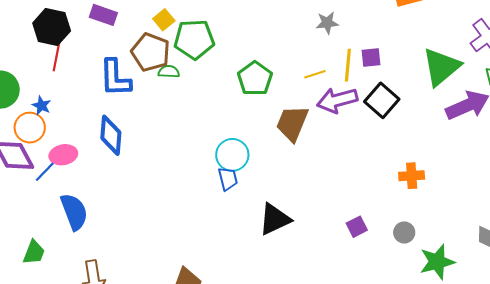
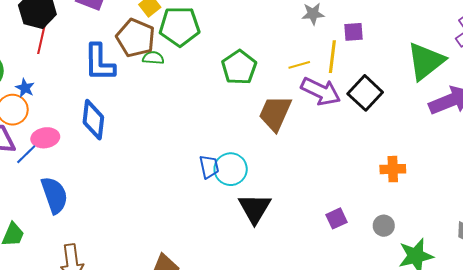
purple square: (371, 58) -> (354, 32), moved
purple arrow: (337, 100) -> (321, 91), turned -141
cyan circle: (232, 155) -> (231, 169), moved
black triangle: (275, 219) -> (255, 208), turned -36

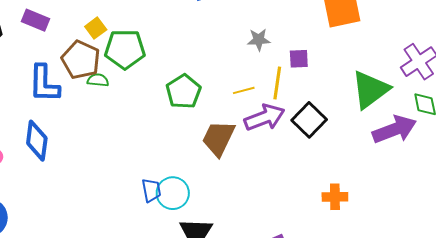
purple arrow: (321, 91) -> (265, 117), turned -48

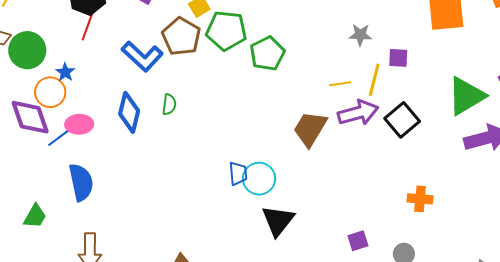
green semicircle: (98, 80) -> (169, 104), moved, turned 85
blue L-shape: (44, 84) -> (142, 56), turned -54
green pentagon: (184, 92) -> (267, 54), moved

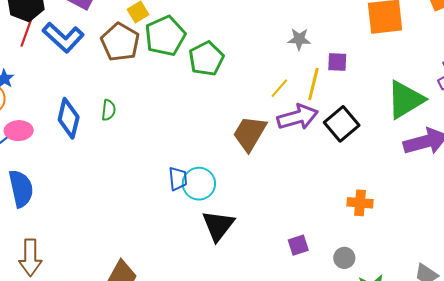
green pentagon: (226, 31) -> (165, 36), turned -30
blue L-shape: (142, 56) -> (63, 37), moved
yellow line: (340, 84) -> (279, 88), turned -40

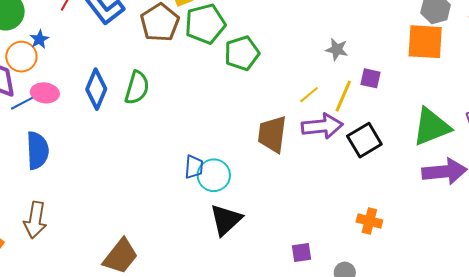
green semicircle: (109, 110) -> (137, 88), size x1.6
brown trapezoid: (250, 133) -> (272, 134), turned -33

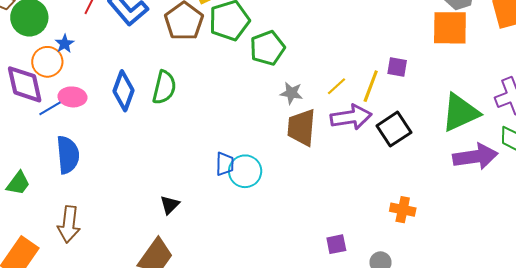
gray star: (337, 49) -> (291, 93), moved
black triangle: (226, 220) -> (170, 205), moved, size x0.6

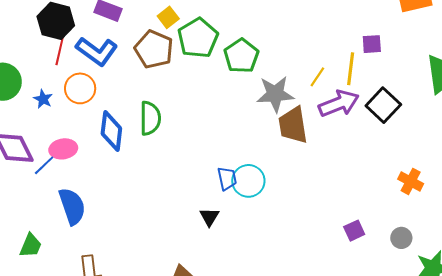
orange circle: (47, 62) -> (80, 88), moved
gray star: (291, 93) -> (275, 94), size x1.6
black triangle: (170, 205) -> (209, 217), moved
orange cross: (403, 210) -> (411, 181), turned 30

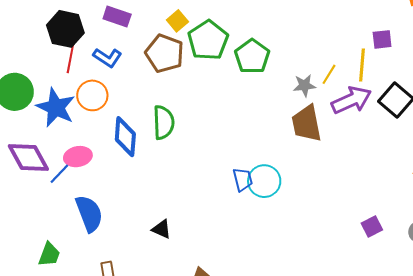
blue L-shape: (97, 51) -> (107, 58), size x0.7
gray star: (275, 94) -> (304, 85), moved, size x0.6
blue star: (43, 99) -> (56, 107), size x2.0
black triangle: (209, 217) -> (162, 229), moved, turned -35

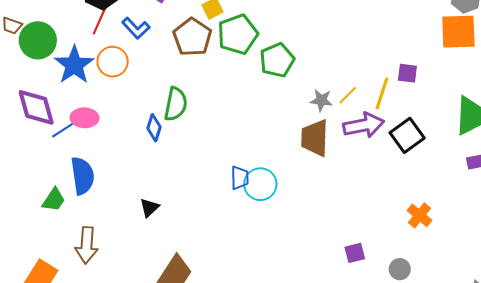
blue diamond: (125, 137) -> (154, 128), moved, size x0.7
black triangle: (162, 229) -> (149, 208), turned 40
green trapezoid: (49, 254) -> (54, 200), moved

